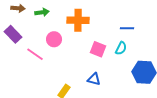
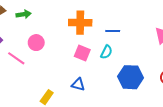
orange cross: (78, 20) -> (80, 23), moved

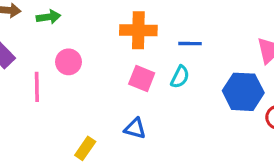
pink line: (16, 58) -> (37, 87), turned 54
blue hexagon: (130, 77) -> (243, 92), moved

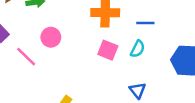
pink line: (37, 87) -> (26, 57), turned -45
blue triangle: (135, 128) -> (138, 90), moved, turned 36

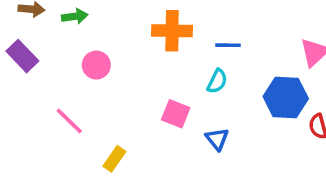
pink square: (108, 50) -> (176, 114), moved
pink line: (26, 57) -> (69, 121), moved

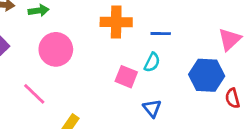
pink circle: (96, 65) -> (56, 49), size x1.5
pink square: (176, 114) -> (126, 77), moved

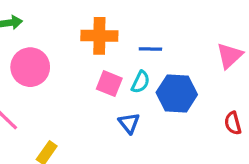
blue hexagon: (207, 75) -> (177, 93), moved
pink square: (126, 77) -> (109, 84), moved
blue triangle: (152, 108) -> (129, 123), moved

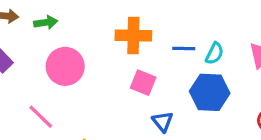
cyan semicircle: (141, 82) -> (215, 53), moved

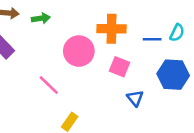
cyan semicircle: (215, 53) -> (177, 33), moved
pink circle: (65, 66) -> (79, 51), moved
pink line: (41, 117) -> (49, 85), moved

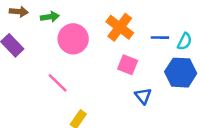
orange cross: (112, 29) -> (120, 27), turned 36
cyan semicircle: (177, 33) -> (185, 41), moved
pink circle: (79, 51) -> (73, 39), moved

